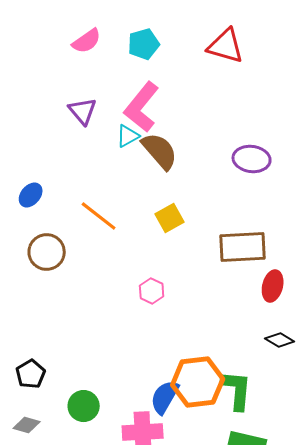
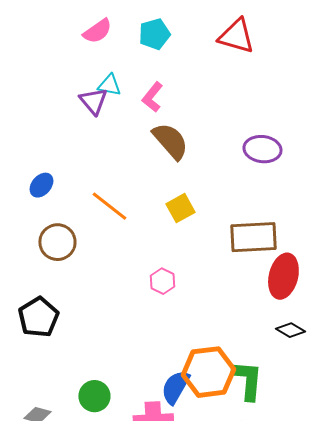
pink L-shape: (142, 107) -> (152, 97), size x0.6
cyan triangle: (128, 136) -> (109, 85), moved, turned 40
red ellipse: (273, 286) -> (283, 276), size x1.4
black pentagon: (31, 374) -> (38, 317), moved, size x1.4

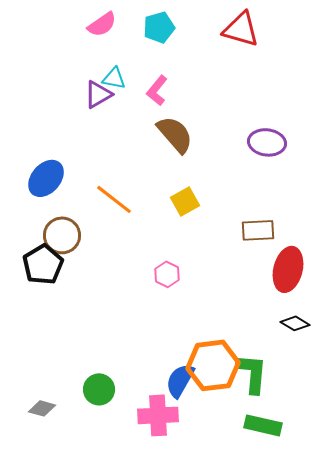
purple triangle: (93, 101) -> (98, 94), turned 40
blue ellipse: (41, 185) -> (46, 178), size x1.5
brown rectangle: (253, 237) -> (258, 230), size x0.7
black pentagon: (38, 317) -> (43, 264), moved

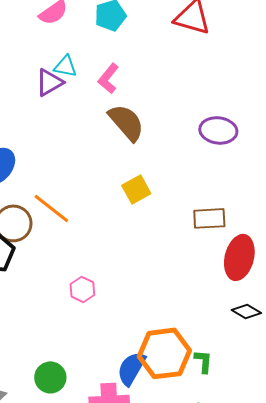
orange line: (114, 199) -> (51, 208), moved
pink hexagon: (167, 274) -> (82, 289), moved
green L-shape: (252, 373) -> (203, 361), size x0.6

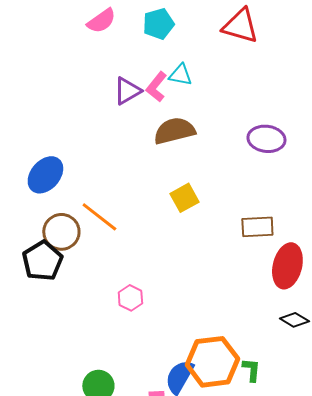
cyan triangle: (65, 66) -> (180, 75), moved
purple triangle: (49, 82) -> (127, 91), moved
brown semicircle: (126, 122) -> (174, 131), turned -63

